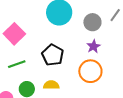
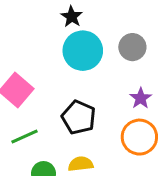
gray circle: (92, 22) -> (132, 47), moved

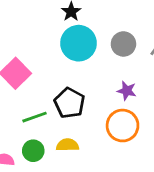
purple star: (141, 98) -> (127, 91), turned -30
green line: (25, 136) -> (35, 117), moved

